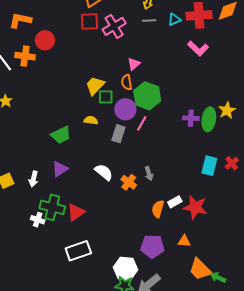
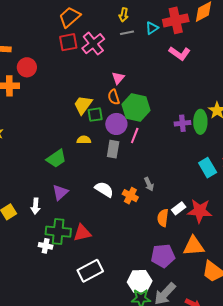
cyan rectangle: (209, 166) -> (208, 168), turned -36
red triangle: (76, 212) -> (82, 233), turned 30
orange triangle: (184, 241) -> (194, 246), size x1.6

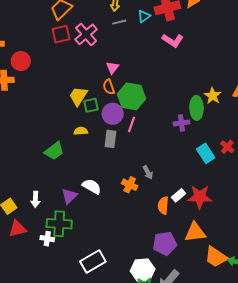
purple cross: (182, 123) -> (181, 123), moved
white semicircle: (104, 189) -> (92, 186), moved
purple triangle: (60, 192) -> (69, 196), moved
red triangle: (82, 233) -> (17, 229), moved

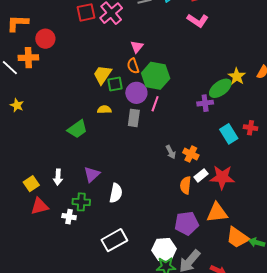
green ellipse: (196, 108) -> (220, 88), turned 55
red cross: (227, 147) -> (251, 128), turned -32
orange cross: (130, 185) -> (191, 154), moved
white semicircle: (92, 186) -> (116, 193), moved, turned 72
green cross: (59, 224) -> (81, 202), size x0.7

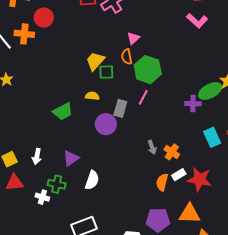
purple circle: (136, 93) -> (106, 124), moved

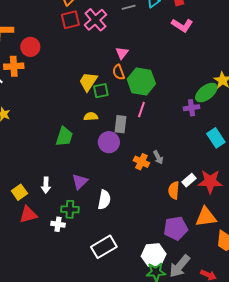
green trapezoid: (63, 111) -> (64, 137), turned -35
orange cross: (172, 152) -> (141, 162), moved

